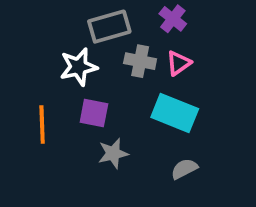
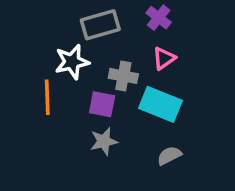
gray cross: (140, 61) -> (123, 76), moved
purple square: (94, 113) -> (102, 104), moved
orange line: (42, 125) -> (47, 97), moved

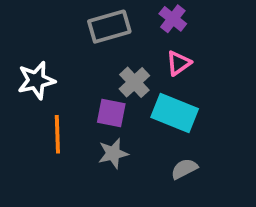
white star: (72, 62) -> (36, 80), moved
gray cross: (123, 76) -> (134, 82), turned 36
orange line: (47, 97) -> (57, 134), moved

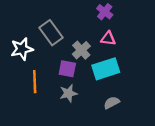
gray rectangle: (109, 27) -> (51, 33), moved, turned 70
pink triangle: (179, 63) -> (108, 38), turned 42
cyan rectangle: (175, 113) -> (106, 69), turned -40

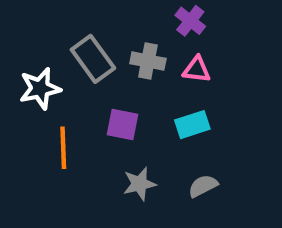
gray cross: (81, 50) -> (148, 61), moved, turned -36
cyan rectangle: (106, 69) -> (192, 125), size x0.7
gray star: (68, 93) -> (139, 184), moved

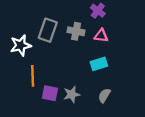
gray rectangle: (93, 59) -> (48, 30), turned 55
purple square: (123, 125) -> (50, 93), moved
gray semicircle: (203, 186) -> (104, 95), turned -32

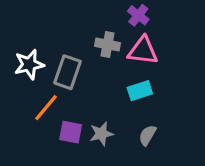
gray rectangle: (48, 30) -> (68, 72), moved
pink triangle: (101, 36) -> (143, 51), size x1.5
orange line: (33, 76) -> (46, 108), turned 42

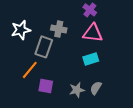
gray cross: (108, 45) -> (59, 29), moved
white star: (29, 65) -> (21, 30), moved
gray star: (101, 134) -> (77, 90), moved

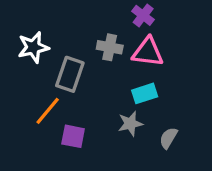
gray cross: (59, 29) -> (110, 47), moved
gray semicircle: (96, 88) -> (168, 138), moved
gray star: (77, 90) -> (130, 124), moved

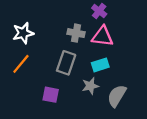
gray rectangle: (70, 74) -> (66, 63), moved
orange line: (48, 111) -> (21, 64), moved
gray semicircle: (168, 138) -> (117, 96), size x1.5

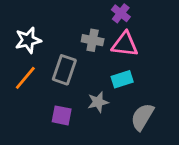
gray rectangle: (66, 63) -> (64, 70), moved
gray star: (90, 86) -> (98, 102), moved

